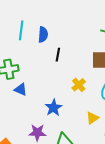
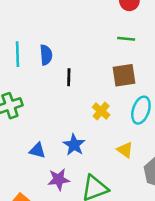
blue triangle: (21, 89) -> (37, 150), moved
yellow triangle: (92, 118) -> (125, 150), turned -40

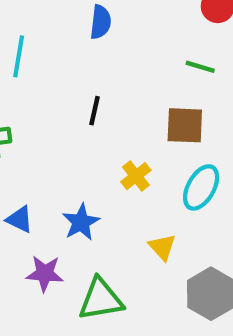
blue semicircle: (46, 55) -> (101, 22), moved

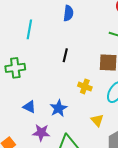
yellow cross: (136, 176) -> (85, 86), turned -32

